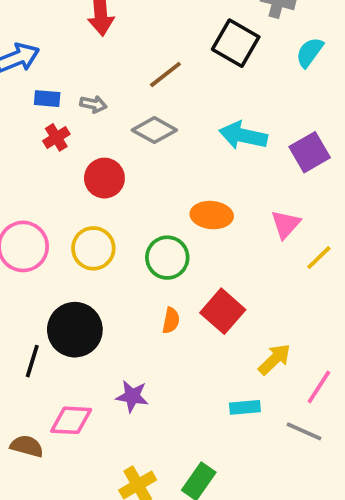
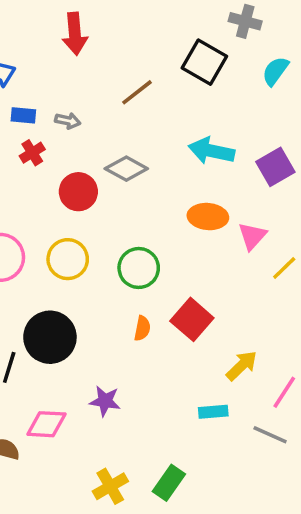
gray diamond: (154, 130) -> (126, 169), moved
orange ellipse: (212, 215) -> (208, 217), moved

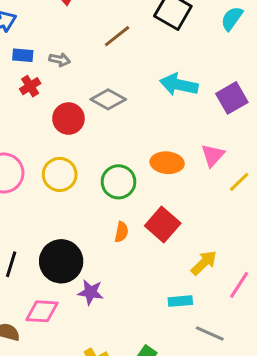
orange ellipse: (208, 217) -> (167, 163), moved
black circle: (50, 337) -> (61, 261), moved
gray line: (270, 435) -> (210, 333), moved

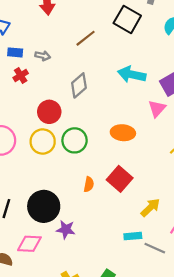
gray diamond: (108, 99) -> (79, 85), turned -70
red circle: (68, 119) -> (49, 112), moved
pink triangle: (213, 155) -> (157, 109), moved
green circle: (119, 182) -> (75, 140), moved
gray line: (210, 333) -> (155, 248), moved

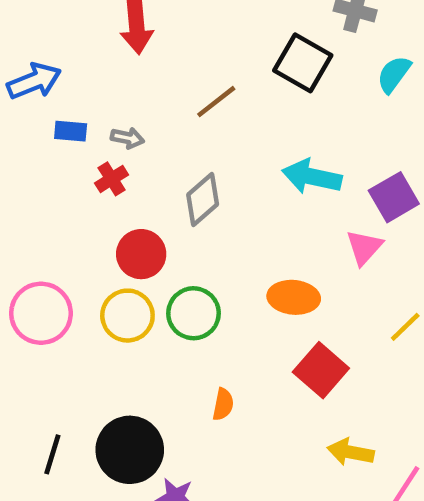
red cross: (21, 76) -> (112, 179), moved
red square: (120, 179) -> (321, 370), moved
yellow arrow: (150, 207) -> (351, 452), turned -125

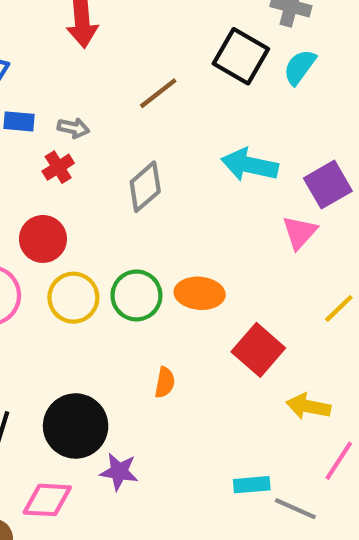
cyan semicircle: (394, 74) -> (300, 67), moved
red circle: (141, 254) -> (43, 239), moved
orange ellipse: (294, 297) -> (200, 293), moved
yellow arrow: (351, 452) -> (308, 406), moved

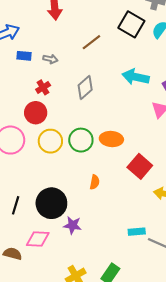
red cross: (58, 167) -> (43, 87), moved

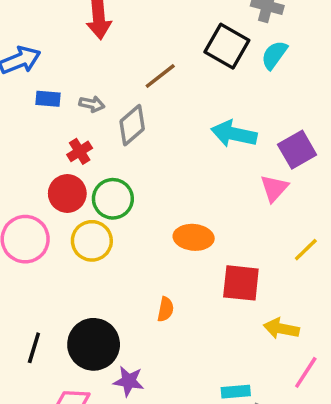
gray diamond: (85, 87) -> (132, 125), moved
green circle: (81, 140) -> (113, 199), moved
red square: (140, 166) -> (241, 283), turned -35

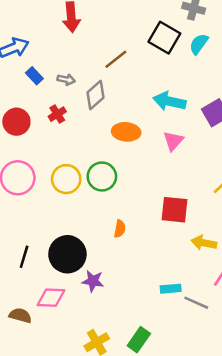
blue rectangle: (48, 99) -> (34, 76), turned 42
pink triangle: (274, 188) -> (173, 141), moved
red circle: (67, 193) -> (16, 122), moved
green circle: (113, 199) -> (102, 176), moved
orange ellipse: (194, 237) -> (126, 132), moved

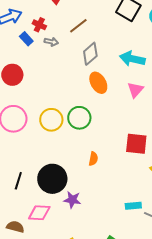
brown line: (116, 59) -> (78, 26), moved
gray diamond: (95, 95) -> (90, 54), moved
red cross: (57, 114) -> (39, 25), moved, turned -32
orange ellipse: (126, 132) -> (98, 83), turned 55

